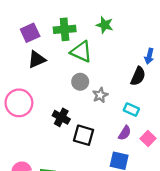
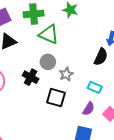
black cross: (61, 117) -> (31, 77), moved
black square: (83, 135) -> (56, 98), moved

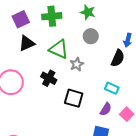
green triangle: (49, 34) -> (59, 49), moved
gray circle: (48, 62) -> (91, 36), moved
gray star: (66, 74) -> (77, 64), moved

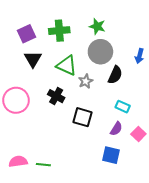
gray circle: (91, 36) -> (100, 52), size x1.5
black triangle: (27, 43) -> (33, 59), turned -36
black semicircle: (118, 58) -> (115, 75), moved

